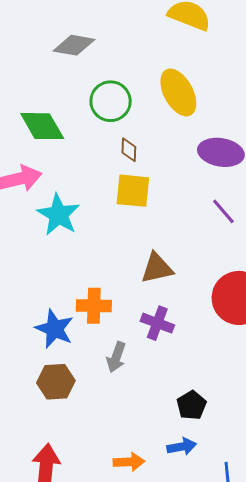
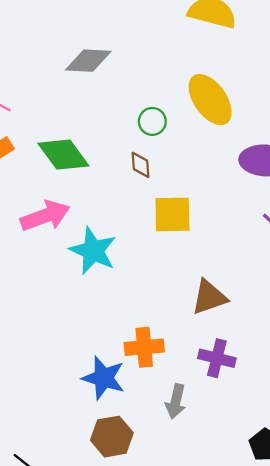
green circle: (111, 101) -> (152, 121), moved, size x0.6
brown diamond: (129, 150) -> (141, 165), moved

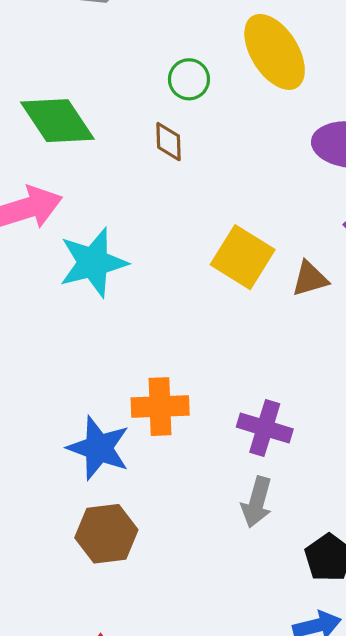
yellow square: (172, 214) -> (243, 257), moved, turned 30
cyan star: (93, 251) -> (93, 263), turned 30
brown triangle: (209, 297) -> (310, 279), moved, size x0.7
gray arrow: (176, 401) -> (257, 502), moved

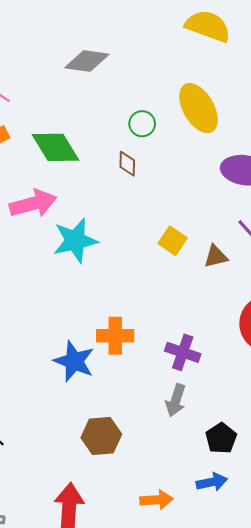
yellow square: (243, 257) -> (173, 241), size x0.7
brown hexagon: (106, 534) -> (101, 436), moved

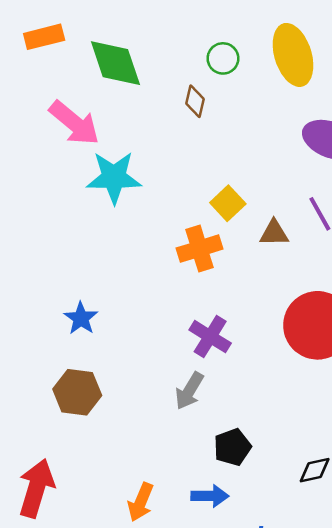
pink arrow: (33, 204) -> (74, 123), turned 42
orange cross: (115, 336) -> (199, 249), moved, turned -30
blue star: (74, 361) -> (81, 318), size x0.7
brown hexagon: (101, 436) -> (77, 392), moved
orange arrow: (157, 500) -> (141, 502), turned 104

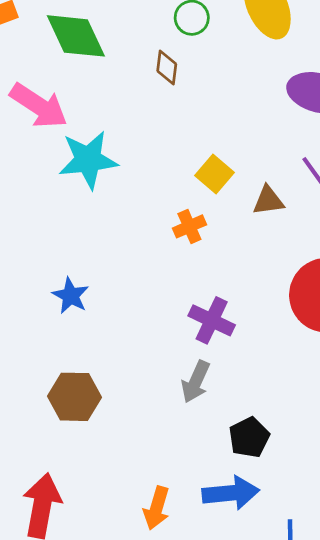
orange cross: (199, 249) -> (189, 226), size x0.7
blue star: (81, 318) -> (71, 296), moved
blue arrow: (210, 496) -> (231, 493), size x1.4

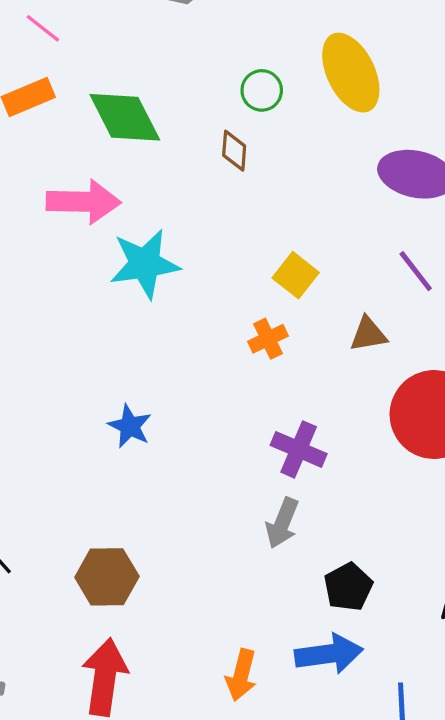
pink arrow: (39, 106) -> (84, 202), turned -30
brown triangle: (268, 201) -> (368, 334), moved
brown hexagon: (74, 397) -> (107, 577), moved

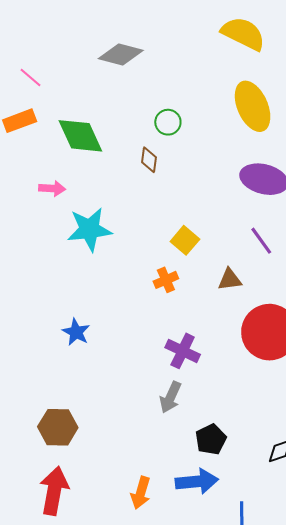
yellow ellipse: (351, 73) -> (253, 106), moved
pink arrow: (84, 202) -> (52, 189), size x0.6

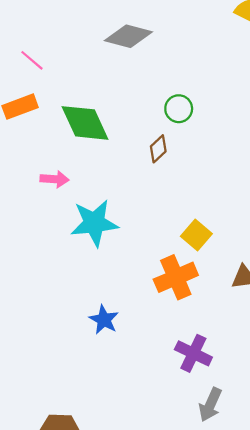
brown diamond: (149, 160) -> (158, 149), turned 40
orange cross: (166, 280) -> (176, 277), size x1.6
blue star: (76, 332) -> (104, 320), moved
gray arrow: (170, 397) -> (210, 405), moved

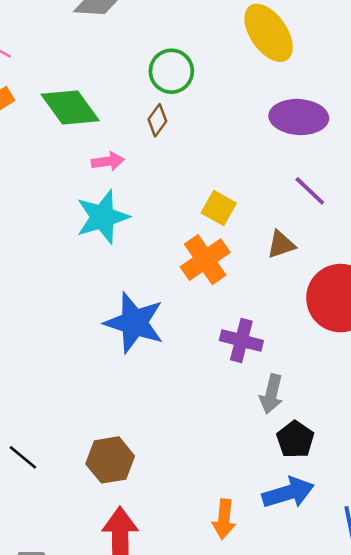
green circle: (179, 109) -> (171, 71), size x1.4
pink arrow: (55, 179) -> (108, 161), moved
blue star: (104, 320) -> (134, 323), size x1.8

